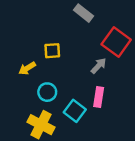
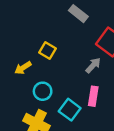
yellow square: (52, 51) -> (48, 51), turned 35

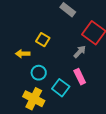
yellow arrow: (23, 68) -> (23, 54), turned 32
pink rectangle: (93, 96) -> (80, 77), turned -35

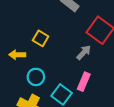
pink rectangle: (80, 77) -> (84, 82), turned 49

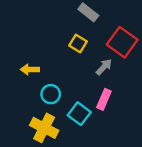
yellow square: (41, 38) -> (78, 43), moved

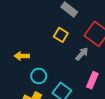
pink rectangle: (104, 99) -> (92, 80), moved

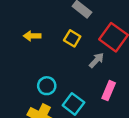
yellow arrow: (22, 56) -> (32, 36), moved

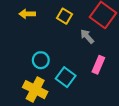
gray arrow: (97, 60) -> (87, 36), turned -84

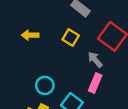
pink rectangle: (98, 65) -> (95, 83), moved

